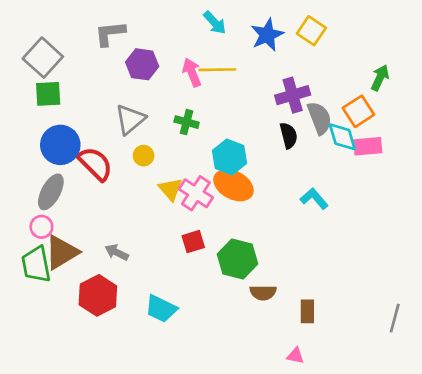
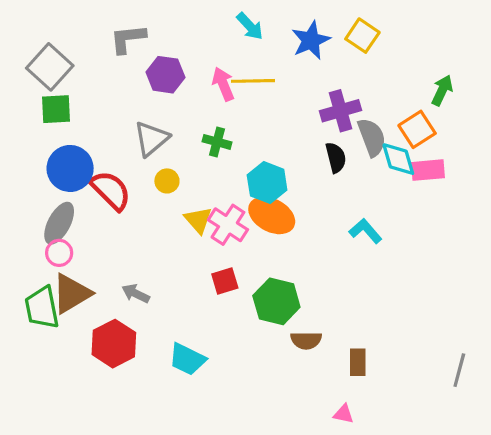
pink circle: (41, 227) -> (59, 253), moved

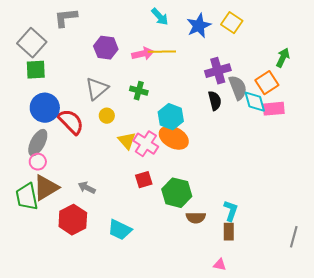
gray L-shape: (128, 39) -> (66, 18), moved
pink arrow: (223, 84) -> (143, 54), turned 100
cyan L-shape: (366, 231) -> (231, 211), moved, turned 60

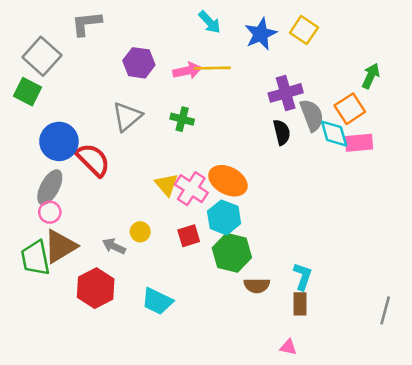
green square: (36, 70) -> (28, 92), moved, turned 30
yellow circle: (107, 116) -> (140, 232), moved
cyan hexagon: (171, 117) -> (224, 217), moved

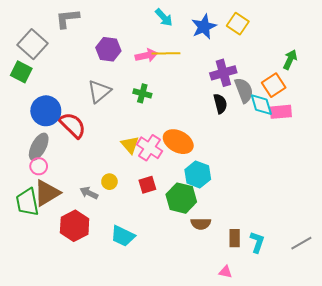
cyan hexagon: (224, 217) -> (198, 174), moved
cyan L-shape: (303, 276) -> (257, 242), moved
gray line: (385, 310) -> (301, 243), turned 45

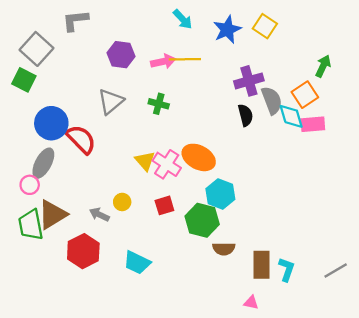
pink circle: (39, 166) -> (30, 185), moved
brown rectangle: (235, 238) -> (261, 265), size x1.4

